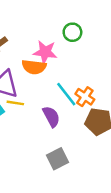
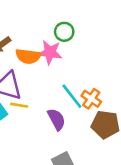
green circle: (72, 32) -> (64, 32), moved
orange semicircle: (34, 67) -> (28, 56), moved

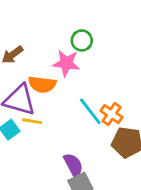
orange semicircle: (28, 56) -> (42, 84), moved
purple semicircle: (56, 119) -> (73, 165), moved

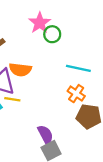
pink star: (66, 63) -> (40, 23), moved, turned 30
cyan line: (90, 111) -> (78, 68), moved, turned -40

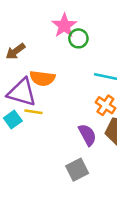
purple semicircle: (45, 135) -> (87, 135), moved

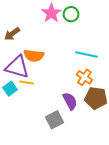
green circle: (78, 38) -> (71, 14), moved
gray square: (77, 170) -> (54, 120), moved

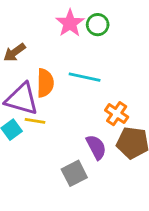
cyan line: (87, 55) -> (85, 77), moved
orange semicircle: (34, 56) -> (45, 83), turned -96

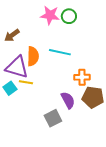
pink star: (70, 23) -> (50, 15), turned -30
orange cross: (117, 114) -> (82, 77), turned -35

